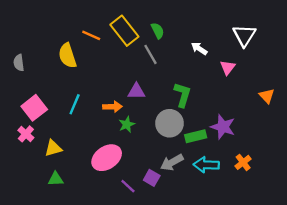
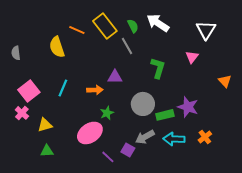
white arrow: (199, 48) -> (158, 23), moved, size x1.6
green L-shape: (183, 95) -> (158, 68), moved
green star: (127, 124) -> (107, 113), moved

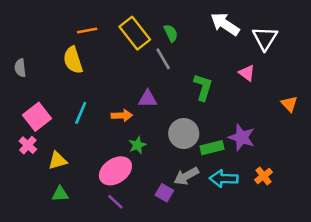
white arrow: (158, 23) -> (225, 24), moved
orange line: (77, 30) -> (87, 31), moved, turned -35
pink triangle: (192, 57) -> (247, 73), turned -32
purple line: (108, 157) -> (115, 202), moved

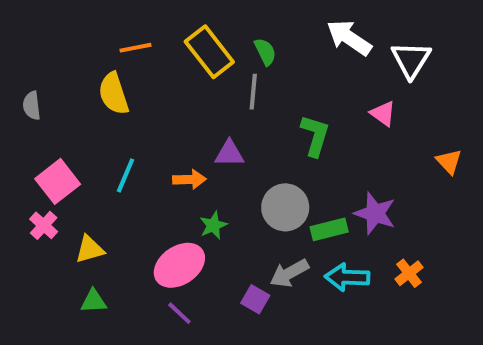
gray line: (163, 59) -> (253, 92), turned 35

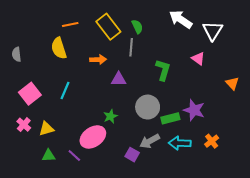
orange arrow: (189, 179) -> (98, 60), moved
pink cross: (44, 225) -> (24, 125), moved
purple line: (179, 313) -> (74, 156), moved

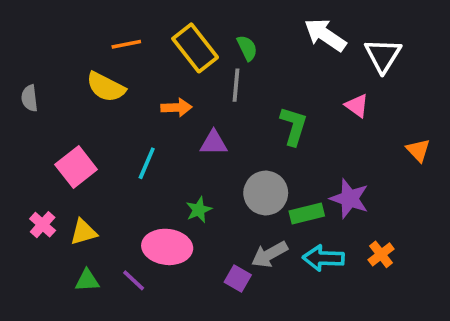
yellow semicircle: (59, 48) -> (106, 87), turned -45
cyan line: (65, 91) -> (147, 163), moved
pink square: (30, 94) -> (76, 167), moved
pink ellipse: (93, 137) -> (167, 247), turned 40

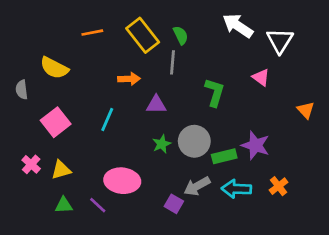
yellow semicircle: (106, 87) -> (54, 68), moved
gray semicircle: (30, 98) -> (22, 90), moved
green star: (199, 210) -> (162, 144), moved

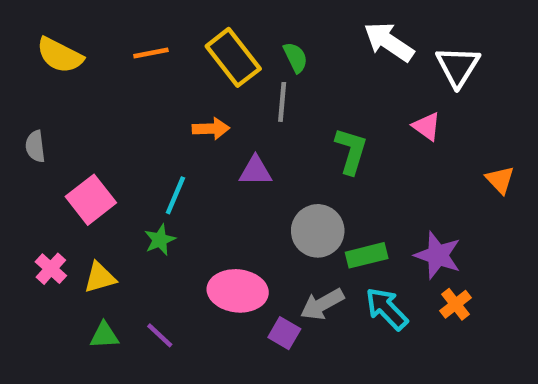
yellow semicircle: (54, 68) -> (60, 55), moved
green star: (162, 144) -> (160, 240), moved
purple star: (255, 145) -> (438, 255), moved
pink ellipse: (122, 181) -> (238, 291), moved
cyan arrow: (236, 189) -> (387, 309), turned 44

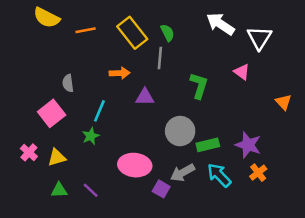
yellow semicircle: (60, 55) -> (47, 18), moved
gray semicircle: (35, 146) -> (68, 83), moved

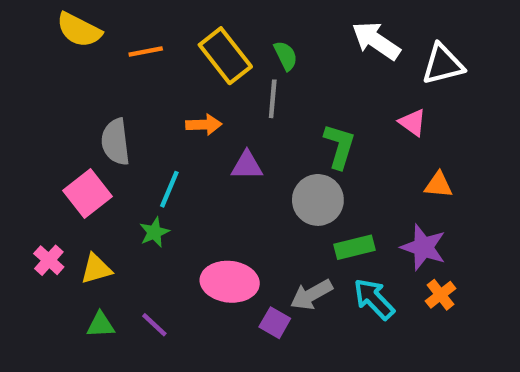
white triangle: (259, 38) -> (443, 64), turned 44
gray semicircle: (68, 83) -> (116, 142), size x1.5
orange triangle: (283, 102) -> (438, 185), moved, turned -42
gray circle: (180, 131) -> (318, 200), moved

